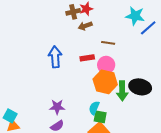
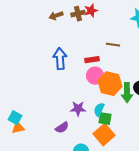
brown arrow: (85, 26) -> (56, 16), moved
pink circle: (106, 65) -> (95, 76), moved
purple star: (57, 107) -> (78, 109), moved

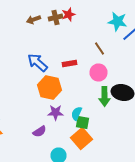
brown line: (113, 45) -> (100, 48), moved, turned 48
blue arrow: (60, 59) -> (38, 62), turned -45
pink circle: (95, 76) -> (98, 72), moved
orange hexagon: (110, 84) -> (50, 88), moved

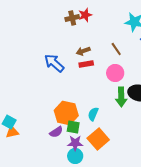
brown arrow: (34, 20) -> (83, 51), moved
orange hexagon: (50, 88) -> (66, 113), moved
purple star: (56, 112) -> (75, 143), moved
green square: (82, 122) -> (73, 127), moved

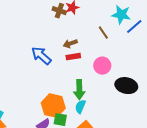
brown cross: (72, 18) -> (59, 11), turned 32
brown line: (116, 49) -> (103, 33), moved
green arrow: (121, 97) -> (79, 90), moved

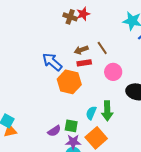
brown line: (103, 33) -> (102, 48), moved
green arrow: (79, 90) -> (107, 111), moved
orange hexagon: (53, 106) -> (69, 82), moved

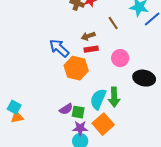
brown line: (102, 48) -> (113, 23), moved
cyan semicircle: (91, 113) -> (98, 99), size x1.5
purple semicircle: (54, 131) -> (66, 109), moved

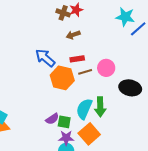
brown line: (113, 23) -> (85, 72), moved, turned -72
brown arrow: (88, 36) -> (73, 35), moved

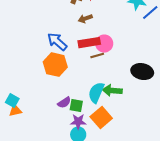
red rectangle: (77, 59) -> (89, 43), size x1.5
pink circle: (106, 68) -> (104, 44), moved
orange hexagon: (62, 78) -> (55, 65), moved
green arrow: (100, 107) -> (112, 91), turned 96

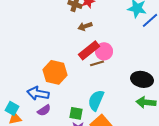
blue arrow: (57, 42) -> (38, 93), moved, turned -30
red rectangle: (89, 43) -> (89, 50), turned -30
green arrow: (112, 91) -> (146, 102), moved
purple semicircle: (64, 103) -> (44, 110), moved

